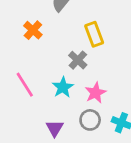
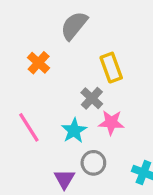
pink star: (95, 93) -> (111, 122), moved, turned 30
gray circle: (90, 120) -> (93, 163), moved

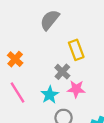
orange cross: (39, 63) -> (15, 59), moved

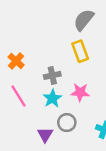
gray semicircle: (50, 20) -> (84, 20), moved
gray cross: (62, 72) -> (52, 75), moved, turned 35

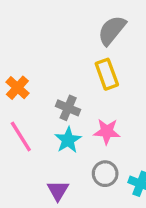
gray cross: (52, 75) -> (68, 108), turned 35
gray circle: (67, 123) -> (105, 174), moved

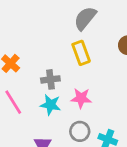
gray cross: (68, 108) -> (50, 79), turned -30
cyan star: (68, 140) -> (50, 105), turned -30

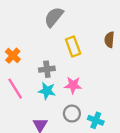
gray semicircle: (85, 18) -> (54, 17), moved

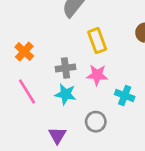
pink star: (73, 85) -> (97, 75), moved
cyan cross: (96, 120) -> (125, 96), moved

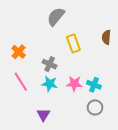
gray cross: (66, 68) -> (50, 64), turned 32
pink star: (97, 75) -> (74, 84), moved
gray circle: (96, 122) -> (95, 107), moved

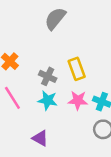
yellow rectangle: (73, 43) -> (77, 69), moved
purple triangle: (43, 115) -> (40, 138), turned -32

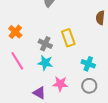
pink star: (78, 100) -> (60, 84), moved

